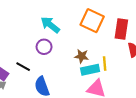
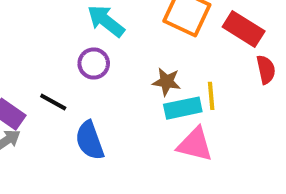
red rectangle: (121, 29) -> (244, 29), turned -66

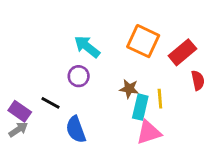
red rectangle: (244, 29) -> (182, 52), turned -72
cyan rectangle: (183, 108) -> (140, 107), turned -65
pink triangle: (195, 145) -> (149, 132), turned -32

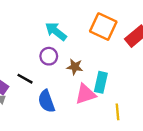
brown star: (129, 89) -> (75, 67), moved
yellow line: (160, 99) -> (117, 112), moved
pink triangle: (149, 132) -> (85, 94), moved

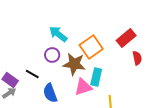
orange square: (103, 27) -> (91, 47), moved, turned 30
brown star: (75, 67) -> (74, 64), size x1.6

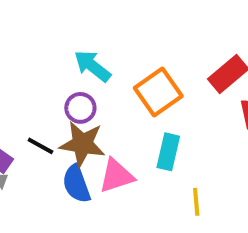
brown star: (74, 64) -> (82, 144), moved
pink triangle: (83, 87) -> (116, 176), moved

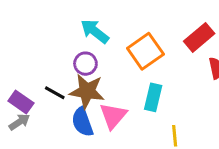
pink triangle: (116, 176) -> (113, 116), turned -32

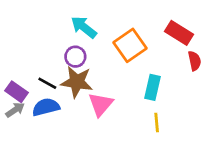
red rectangle: (199, 37) -> (179, 33), turned 72
cyan rectangle: (153, 97) -> (152, 87), moved
blue semicircle: (82, 122) -> (46, 107), moved, turned 96

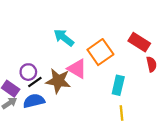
purple circle: (75, 57) -> (28, 72), moved
black line: (47, 83) -> (35, 82), turned -64
pink triangle: (101, 104) -> (77, 69), moved, turned -40

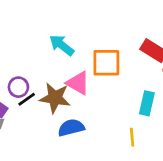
orange square: (100, 52) -> (106, 63), turned 35
cyan rectangle: (118, 85) -> (147, 103), moved
blue semicircle: (34, 101) -> (71, 128), moved

